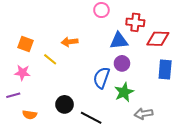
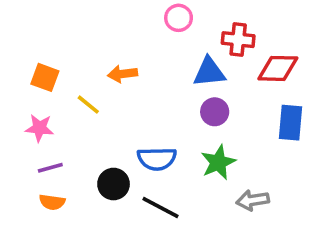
blue semicircle: (101, 78) -> (157, 159), moved, turned -110
purple line: (13, 95) -> (50, 168), moved

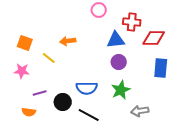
purple line: (50, 168) -> (40, 93), moved

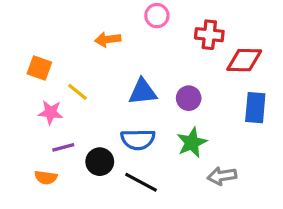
blue triangle: (116, 40) -> (143, 92), moved
orange arrow: (68, 41) -> (108, 39), moved
pink star: (22, 71) -> (51, 112), moved

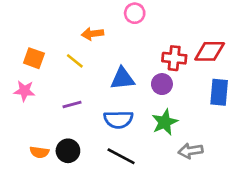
red cross: (209, 35) -> (174, 58), moved
yellow line: (78, 92) -> (75, 61), moved
pink star: (51, 112) -> (24, 91), moved
purple line: (63, 147) -> (72, 104), moved
black circle: (100, 162) -> (68, 151), moved

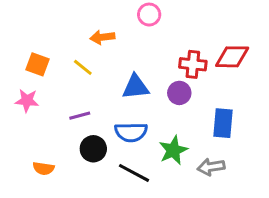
blue rectangle: (219, 92) -> (223, 123), moved
green star: (165, 122) -> (173, 150), moved
black circle: (68, 151) -> (93, 149), moved

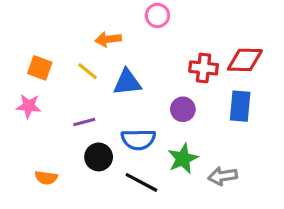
blue triangle: (136, 87) -> (127, 82), moved
purple circle: (179, 93) -> (183, 109), moved
blue rectangle: (223, 123) -> (240, 106), moved

